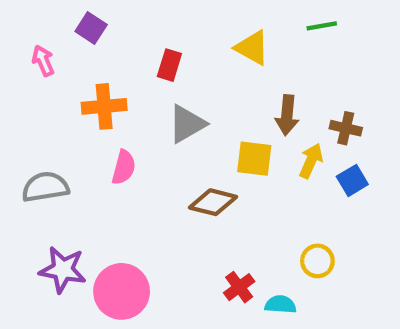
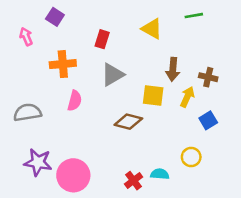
blue square: (352, 180) -> (208, 120), moved
red cross: (239, 287) -> (134, 181), moved
cyan semicircle: (280, 304) -> (160, 174), moved

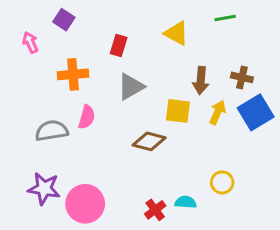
brown cross: (208, 77) -> (242, 77), moved
gray semicircle: (27, 112) -> (52, 131), moved
blue square: (208, 120) -> (256, 112), moved, size x1.6

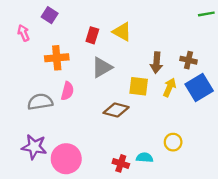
green line: (225, 18) -> (206, 14), moved
yellow triangle: (176, 33) -> (122, 32), moved
red cross: (155, 210) -> (121, 163), turned -35

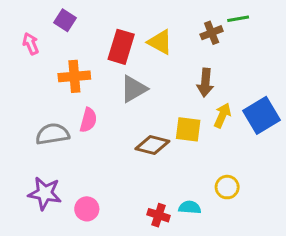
green line: (206, 14) -> (238, 19), moved
red rectangle: (92, 35) -> (121, 47), size x1.5
brown cross: (188, 60) -> (212, 33), moved, turned -35
yellow square: (139, 86) -> (188, 129), moved
pink circle: (66, 159) -> (87, 209), size x0.6

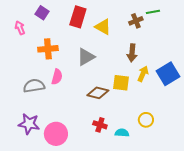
red rectangle: (121, 47) -> (78, 17), moved
pink circle: (87, 209) -> (56, 134), size x1.5
red cross: (159, 215) -> (100, 125), moved

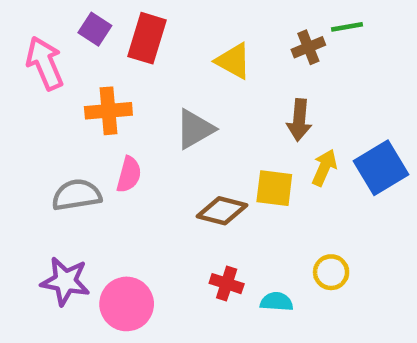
red rectangle: (78, 17) -> (147, 38), moved
pink arrow: (20, 28) -> (45, 63), size x1.6

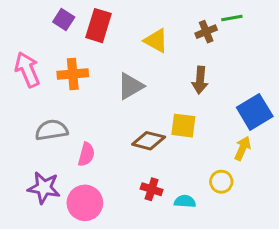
pink arrow: (45, 63) -> (27, 69), moved
yellow arrow: (324, 168) -> (243, 148), moved
pink semicircle: (129, 174) -> (86, 154), moved

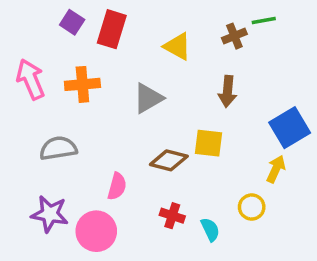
pink semicircle: (86, 154) -> (117, 186), moved
cyan semicircle: (185, 201) -> (210, 229), turned 60

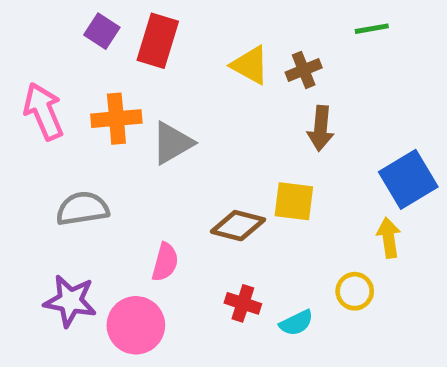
brown cross: (234, 36) -> (304, 70), moved
gray triangle: (148, 98) -> (172, 143), moved
yellow arrow: (276, 169) -> (389, 238), turned -32
cyan semicircle: (210, 229) -> (296, 323), turned 90

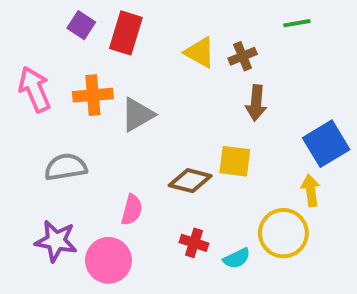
yellow circle: (355, 291) -> (283, 233), size x1.6

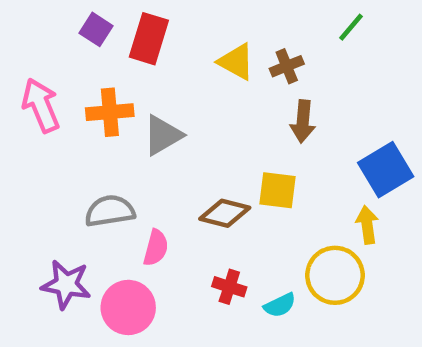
green line: (297, 23) -> (351, 27), turned -40
gray semicircle: (66, 167) -> (110, 211), moved

